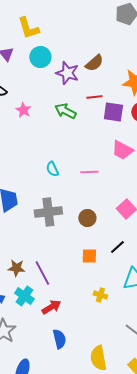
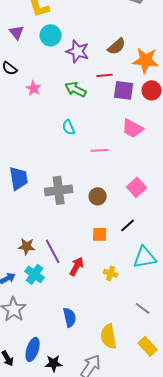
brown semicircle: (94, 63) -> (117, 46), moved
cyan semicircle: (52, 169) -> (69, 127), moved
red arrow: (51, 307) -> (77, 266), moved, turned -30

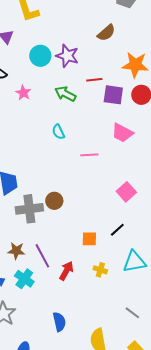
cyan circle: (51, 35) -> (40, 56), moved
brown semicircle: (117, 46) -> (106, 33), moved
gray cross: (59, 190) -> (29, 209), moved
brown circle: (98, 196) -> (54, 201), moved
yellow cross: (111, 273) -> (100, 270), moved

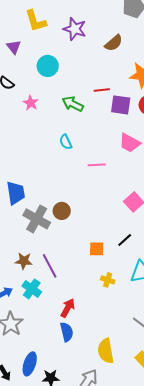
purple star: (67, 56) -> (75, 29), moved
gray cross: (29, 209) -> (37, 219), turned 36
red arrow: (66, 271) -> (68, 308), moved

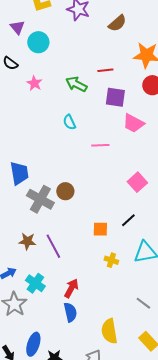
cyan circle: (48, 66) -> (38, 42), moved
purple square: (121, 105) -> (115, 97), moved
cyan cross: (32, 289) -> (35, 283), moved

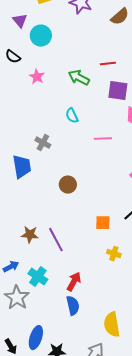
gray cross: (40, 199) -> (43, 143), moved, size x0.6

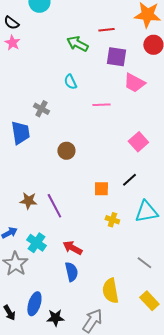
pink star: (37, 77) -> (12, 43), moved
red arrow: (74, 282) -> (72, 248), turned -90

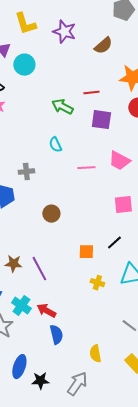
pink trapezoid: (134, 83) -> (119, 161), moved
gray cross: (41, 109) -> (26, 172), turned -35
pink square: (138, 142) -> (123, 205), turned 36
red arrow: (72, 248) -> (46, 311), moved
yellow semicircle: (110, 291) -> (95, 354), size x0.7

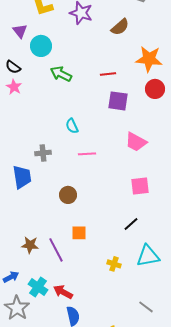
green arrow: (62, 107) -> (61, 74), moved
pink line: (86, 168) -> (87, 154), moved
orange square: (86, 252) -> (79, 233), moved

